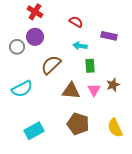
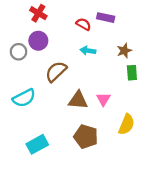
purple rectangle: (109, 36) -> (106, 18), moved
green rectangle: (90, 66) -> (132, 73), moved
brown star: (113, 85) -> (124, 51), moved
yellow semicircle: (115, 128) -> (126, 124), moved, turned -132

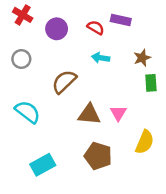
red cross: (38, 13) -> (23, 15), moved
purple circle: (38, 41) -> (57, 29), moved
cyan semicircle: (24, 98) -> (28, 112), turned -115

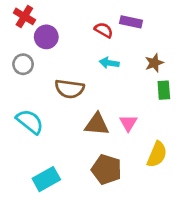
purple circle: (57, 29) -> (46, 37), moved
brown semicircle: (64, 82) -> (69, 89), turned -128

